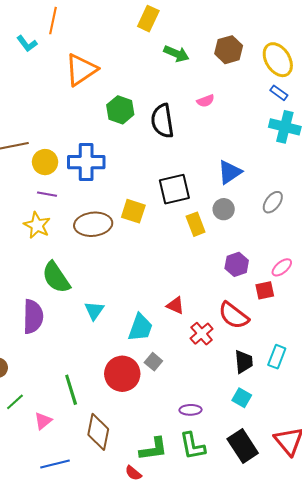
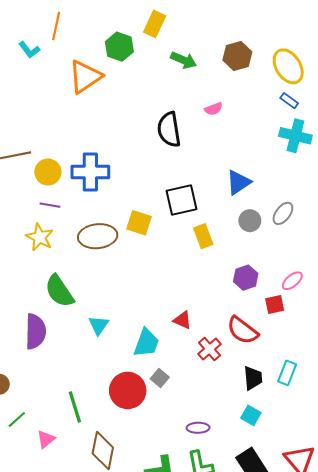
green hexagon: (120, 110) -> (119, 47), moved
gray circle: (224, 209) -> (250, 221), moved

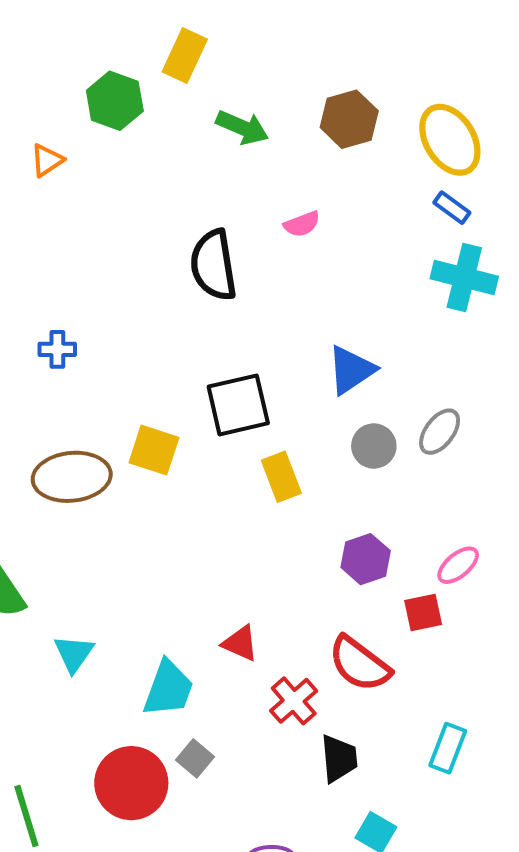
orange triangle: (85, 77) -> (47, 160), size x0.5
blue cross: (90, 172) -> (57, 349), size x0.5
black trapezoid: (253, 378) -> (339, 758), moved

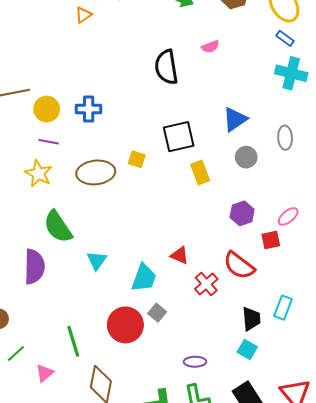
blue cross: (57, 349) -> (89, 109), size x1.4
gray ellipse: (440, 432) -> (285, 138), moved, turned -40
yellow square: (154, 450) -> (137, 159), size x0.7
black trapezoid: (339, 758) -> (251, 319), moved

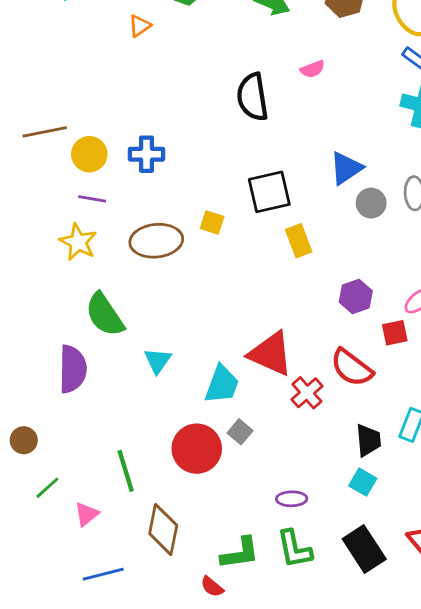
gray circle: (246, 157) -> (371, 203), moved
red triangle: (180, 255) -> (271, 354), size x1.8

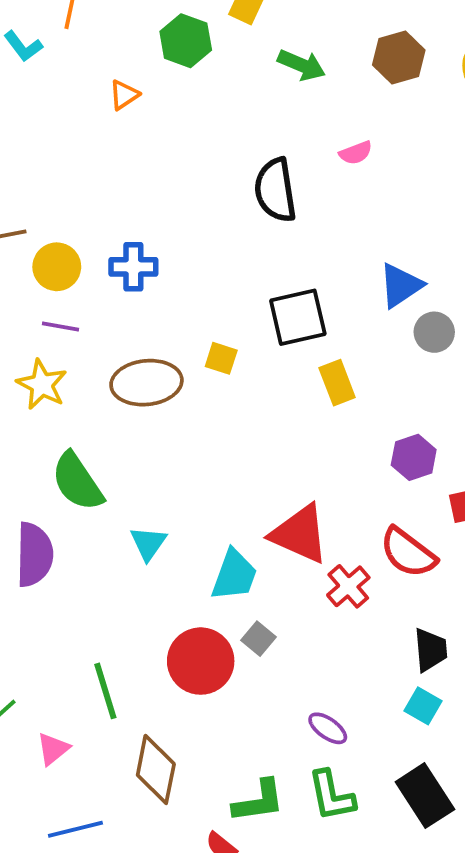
purple ellipse: (292, 499) -> (328, 728), turned 36

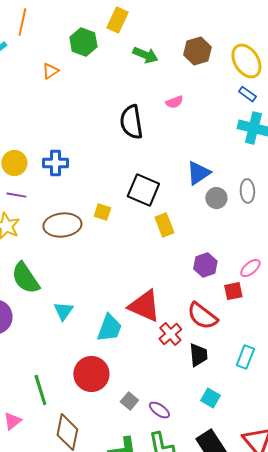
black square: (298, 317) -> (143, 190), turned 36
gray square: (259, 639) -> (129, 401), moved
black trapezoid: (430, 650) -> (198, 355), moved

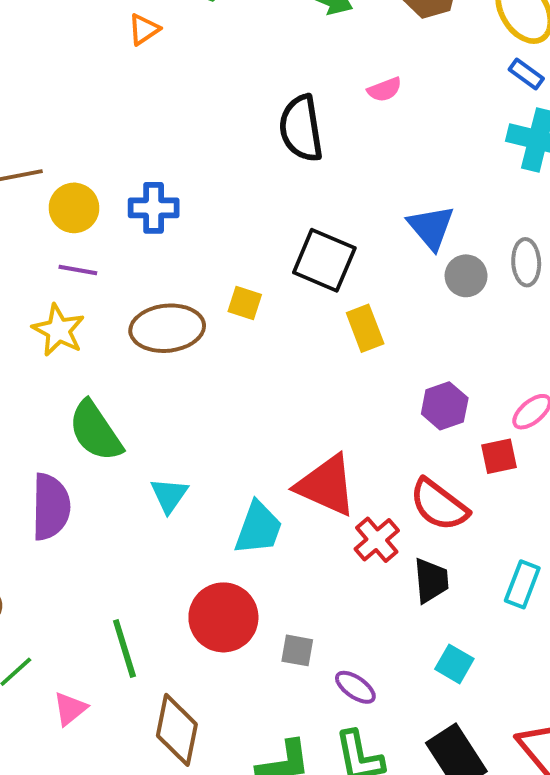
blue triangle: (198, 173) -> (431, 227), turned -36
gray square: (129, 401) -> (297, 650), moved, turned -30

